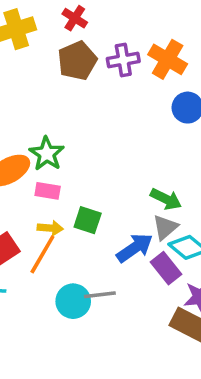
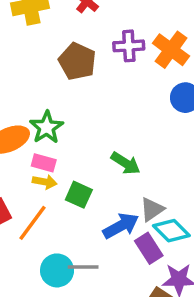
brown pentagon: (77, 61) -> (77, 61), moved, turned -30
green arrow: (166, 199) -> (126, 163), moved
yellow arrow: (50, 228) -> (45, 182), moved

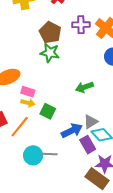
green star: (47, 127) -> (50, 53), moved, turned -30
green arrow: (126, 163) -> (84, 87), moved, turned 126

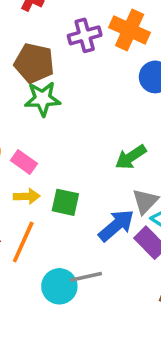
green arrow: (84, 87) -> (131, 157), moved
pink rectangle: (28, 92) -> (24, 162), moved, turned 32

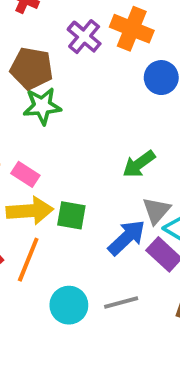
purple cross: (85, 35) -> (84, 37), turned -32
yellow arrow: (27, 196) -> (30, 211), size x1.6
gray line: (86, 277) -> (121, 303), moved

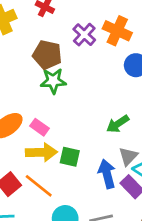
blue arrow: (127, 238) -> (107, 174), turned -64
orange line: (28, 260) -> (39, 186), turned -76

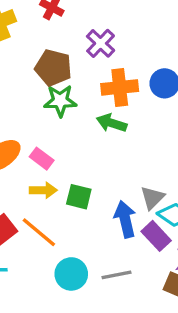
orange cross: (117, 31) -> (120, 87), moved, turned -32
green arrow: (118, 124) -> (112, 123), moved, turned 50
yellow arrow: (41, 152) -> (43, 190), size x0.7

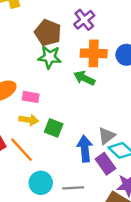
pink rectangle: (42, 159) -> (31, 97), turned -35

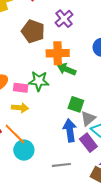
orange cross: (94, 53) -> (58, 53), moved
green star: (50, 57) -> (39, 81), moved
green square: (54, 128) -> (76, 104), moved
cyan circle: (41, 183) -> (24, 150), moved

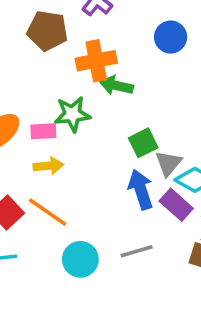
green square: (76, 104) -> (143, 143), turned -35
cyan circle: (24, 150) -> (80, 259), moved

